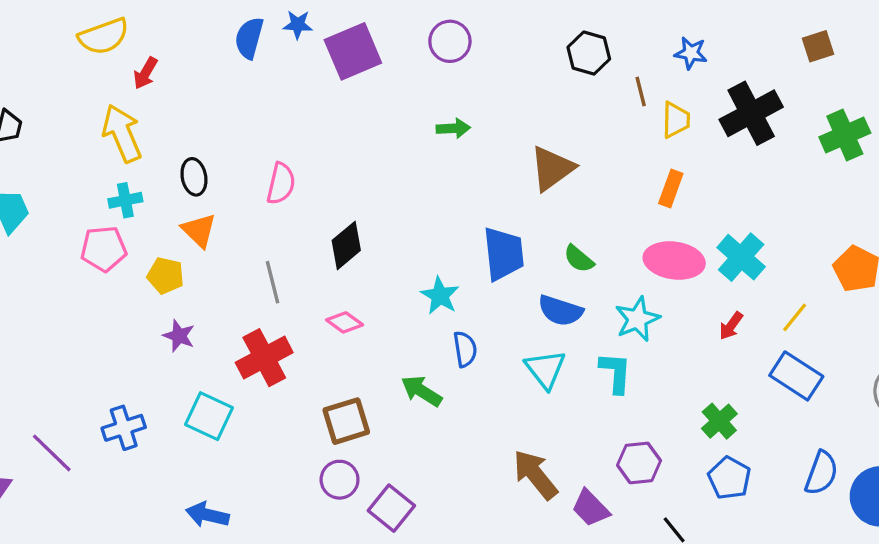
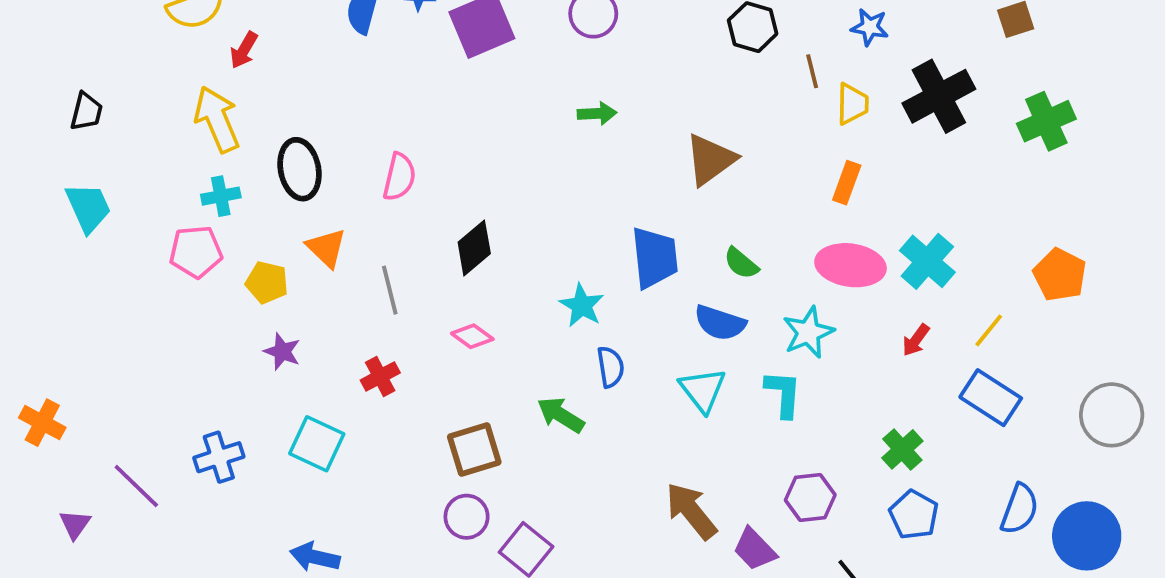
black ellipse: (194, 177) -> (300, 169), size x1.4
orange triangle: (199, 230) -> (326, 248), moved
red cross: (264, 358) -> (380, 377), size x0.6

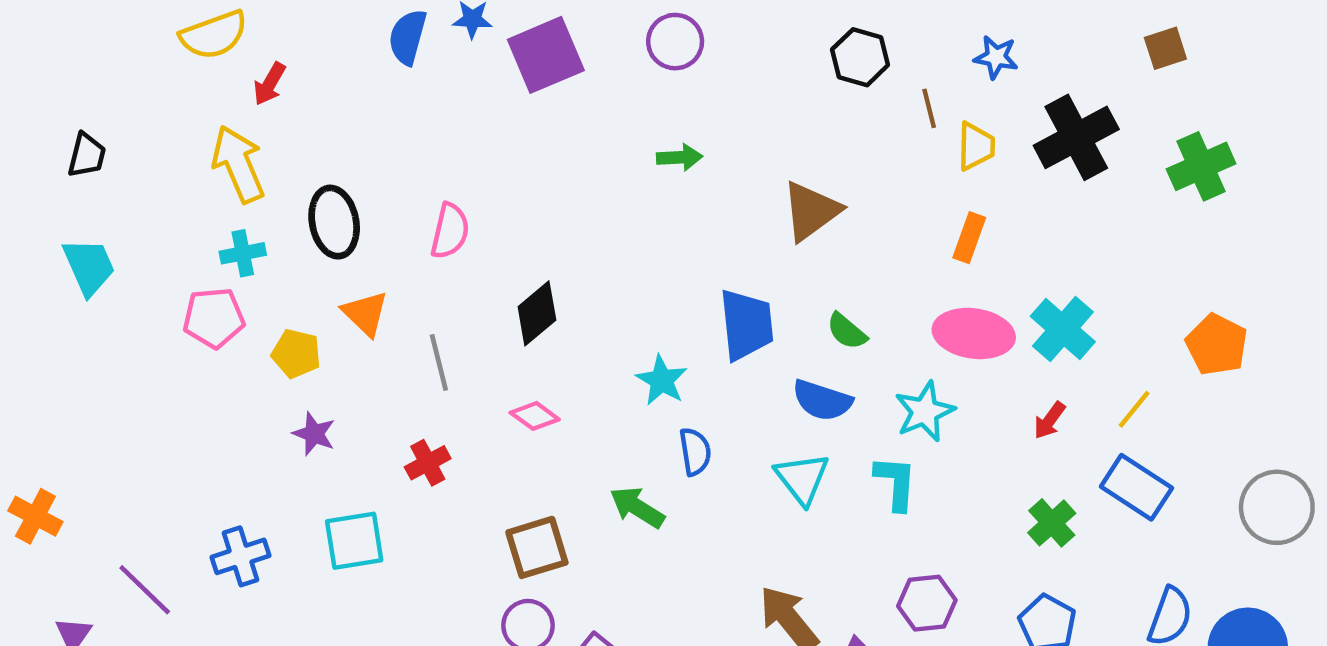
cyan square: (317, 444) -> (354, 541), turned -34
green cross: (902, 449) -> (1052, 523), moved

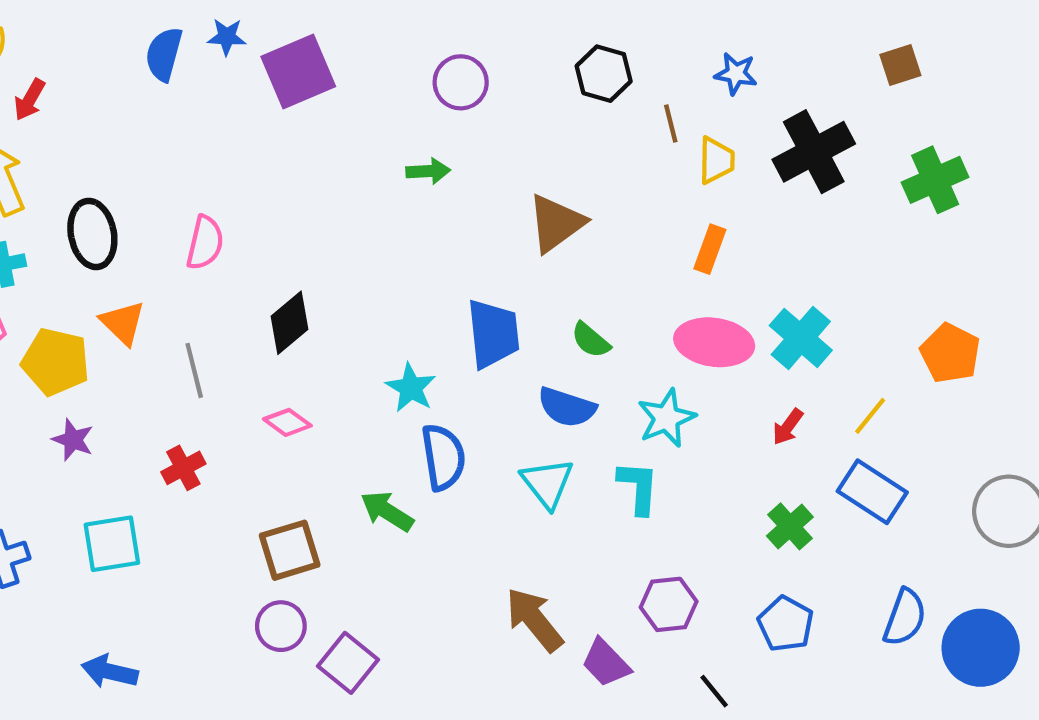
purple circle: (675, 42) -> (461, 82), moved
yellow pentagon: (296, 354) -> (56, 362), size x1.4
blue semicircle: (695, 452) -> (443, 457), size x1.4

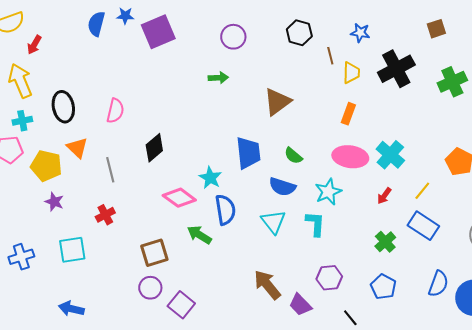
pink diamond: (287, 422) -> (179, 198), moved, size x1.5

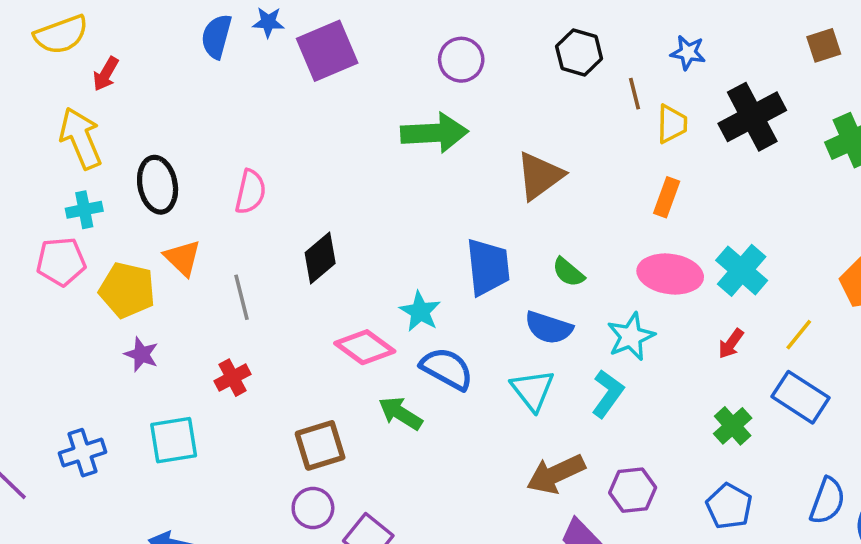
green arrow: (218, 78) -> (434, 133), size x1.8
blue semicircle: (225, 210) -> (447, 369), turned -52
cyan L-shape: (315, 224) -> (608, 394), turned 32
brown arrow: (267, 285) -> (556, 474), moved, turned -76

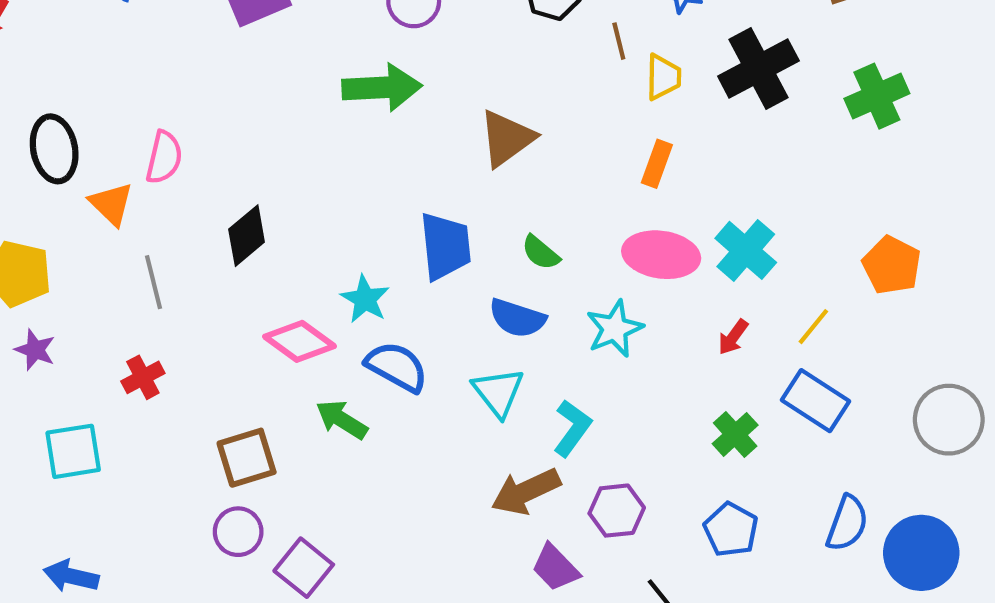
orange triangle: (183, 258) -> (111, 204), moved
cyan L-shape: (608, 394) -> (572, 428), moved

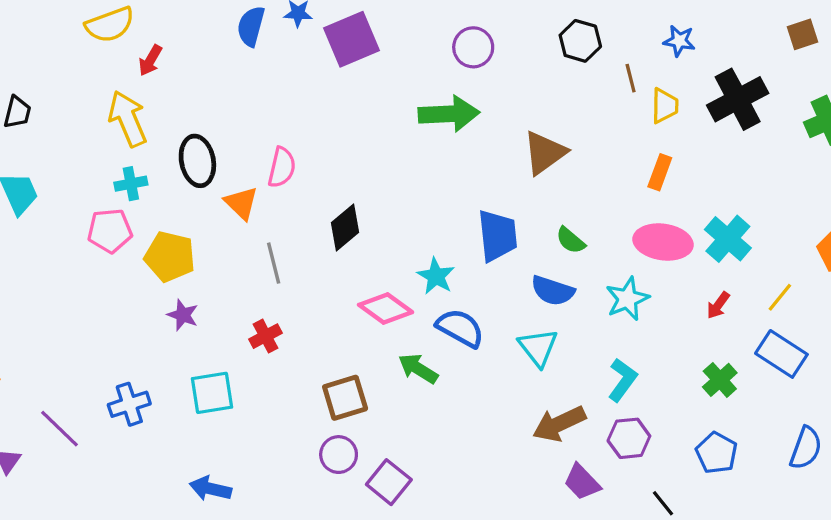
cyan L-shape: (572, 428) -> (622, 380), moved

